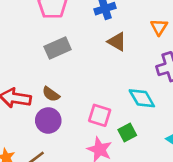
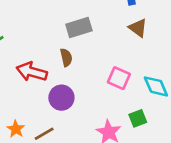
brown semicircle: (51, 94) -> (66, 57), moved, turned -144
pink square: (100, 115) -> (119, 78), moved

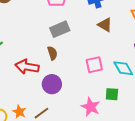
pink square: (119, 78) -> (94, 65), turned -30
green square: (138, 118) -> (112, 94), turned 32

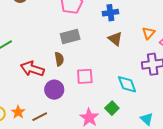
pink square: (94, 65) -> (85, 76), moved
green square: (112, 94) -> (112, 108), turned 32

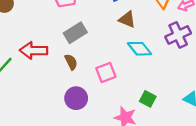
red arrow: (32, 69) -> (34, 50), moved
cyan diamond: (127, 84) -> (140, 49), moved

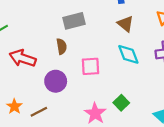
red arrow: (34, 50) -> (23, 58), moved

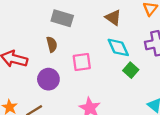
gray rectangle: (74, 21) -> (62, 18), turned 35
green square: (121, 103) -> (131, 70), moved

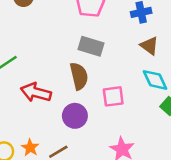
brown semicircle: (52, 44) -> (79, 76), size x1.5

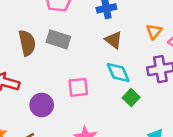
brown semicircle: (79, 76) -> (27, 43), moved

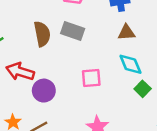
brown triangle: (114, 40) -> (126, 32), turned -42
purple circle: (42, 105) -> (44, 91), moved

